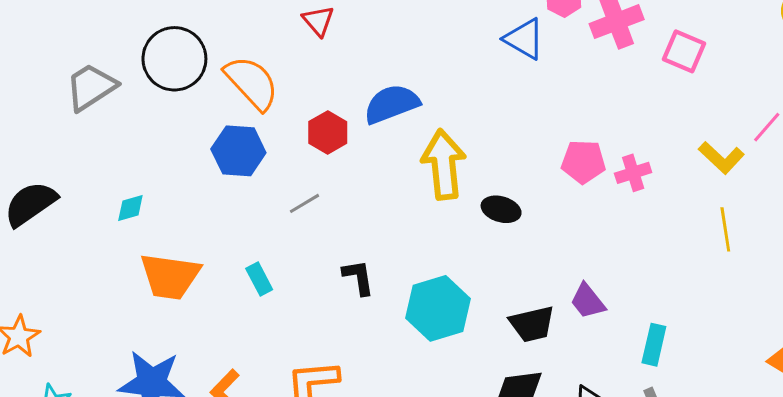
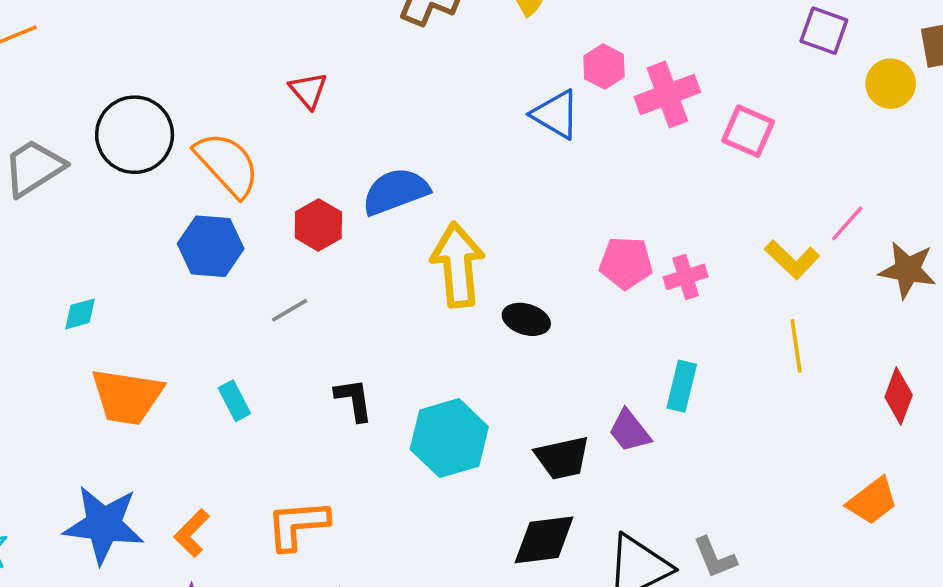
cyan rectangle: (654, 345) -> (682, 386), moved

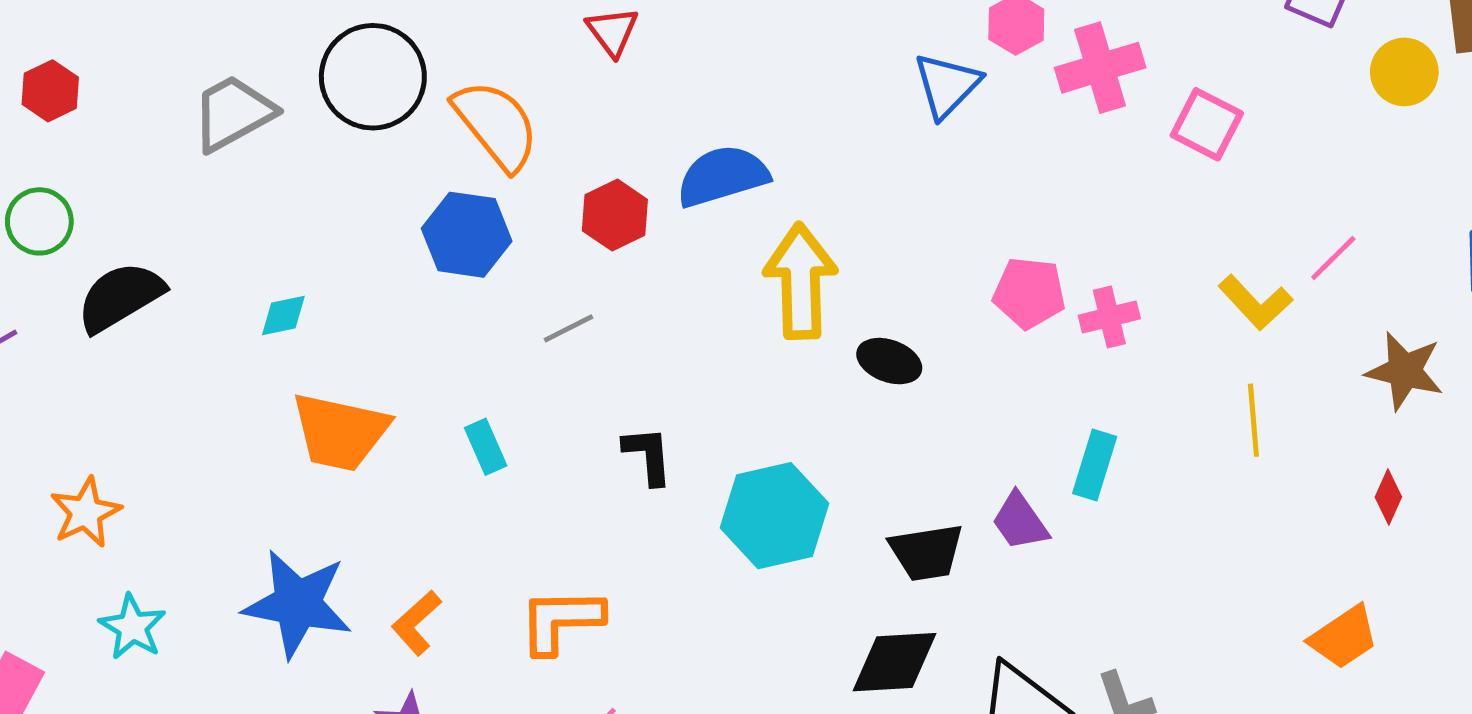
blue triangle: (556, 114) -> (947, 85), turned 40
brown star: (908, 270) -> (1405, 371), moved
red diamond: (899, 396) -> (1388, 497), size x0.7

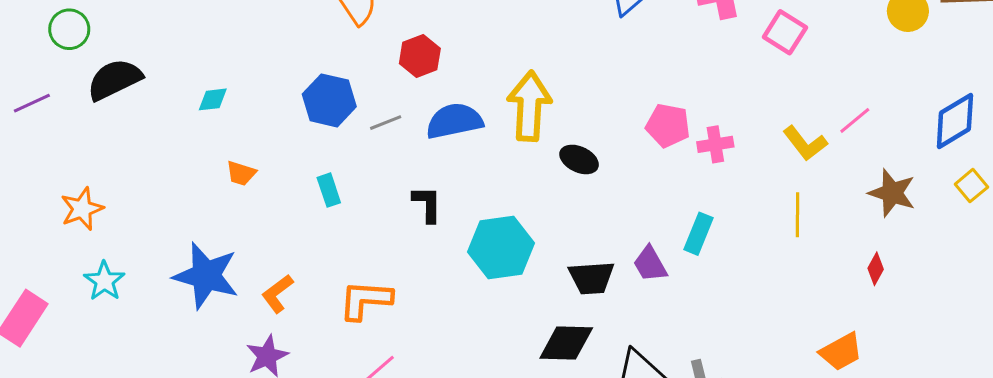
blue semicircle: (723, 176) -> (454, 121), moved
blue hexagon: (467, 235) -> (329, 100), moved
orange trapezoid: (340, 432) -> (241, 173), size x0.5

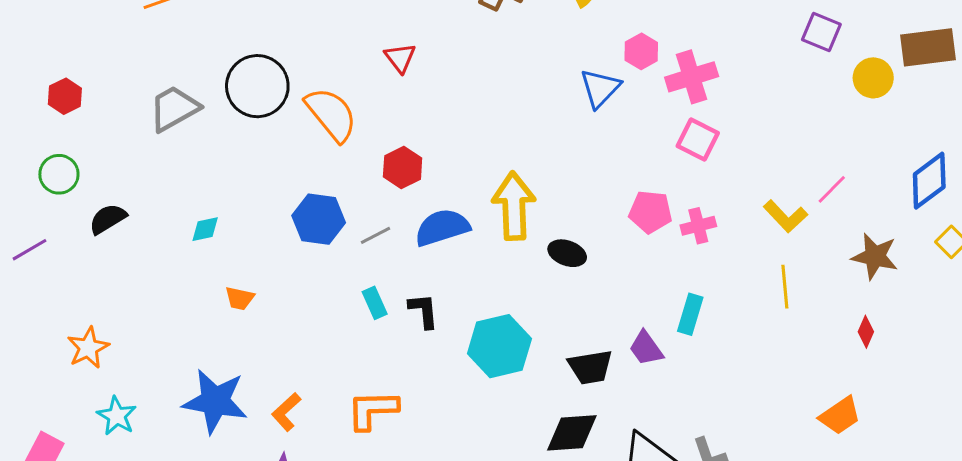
pink square: (785, 32) -> (698, 139), moved
black semicircle: (115, 79) -> (108, 219), size x0.7
cyan rectangle: (329, 190) -> (375, 303), moved

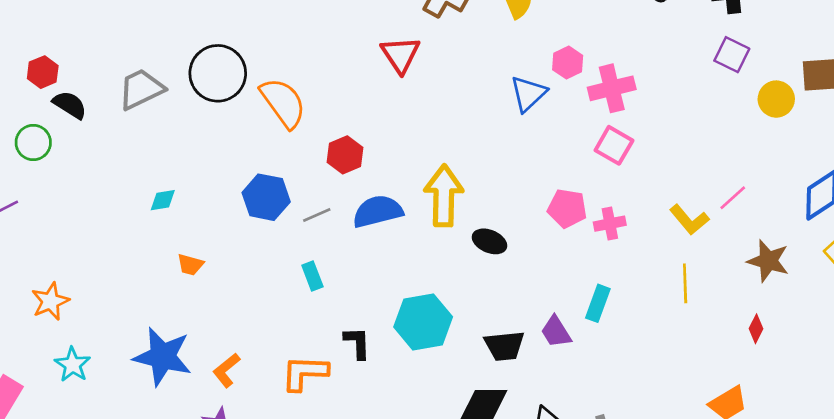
red triangle: (400, 58) -> (400, 55), moved, size x1.4
black semicircle: (108, 219) -> (70, 105), moved, turned 60
black L-shape: (424, 311) -> (357, 343), moved

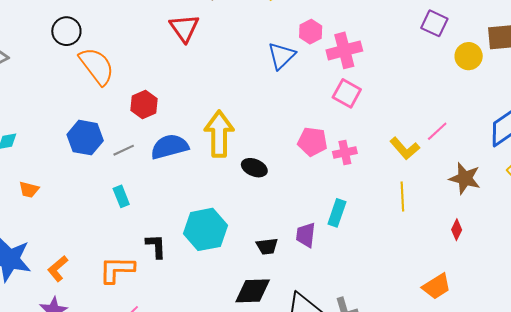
black circle: (218, 73) -> (66, 31), moved, size x0.7
purple trapezoid: (556, 332) -> (306, 235), turned 40
black trapezoid: (504, 346) -> (267, 246), size x0.7

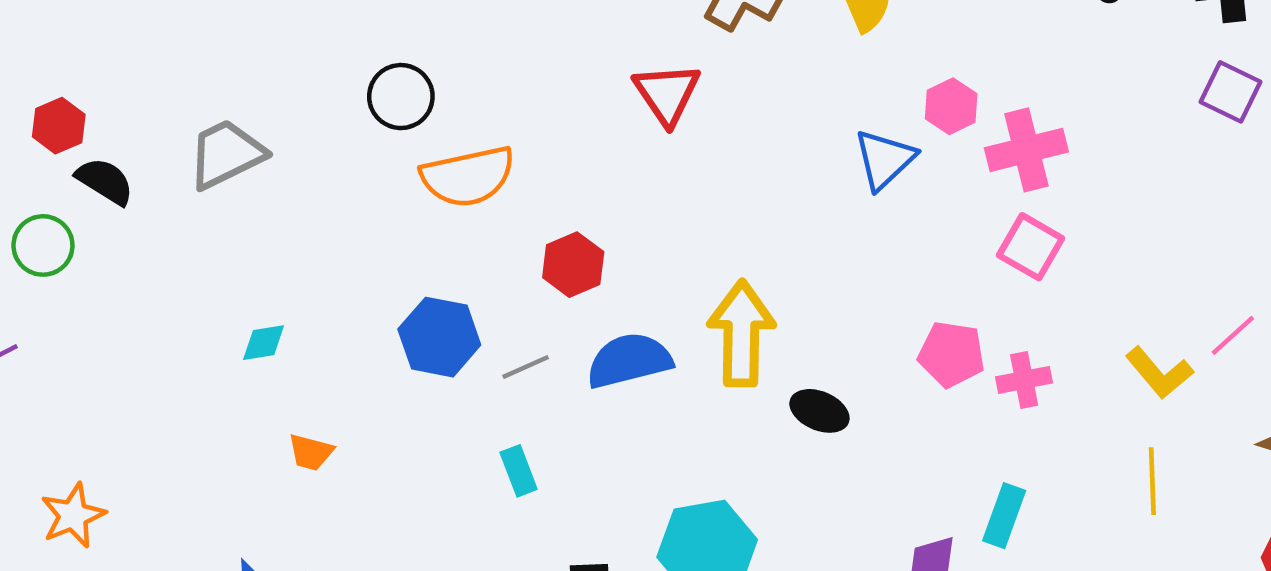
orange semicircle: (97, 66) -> (468, 176), turned 114

